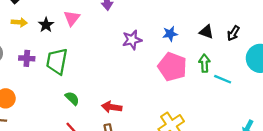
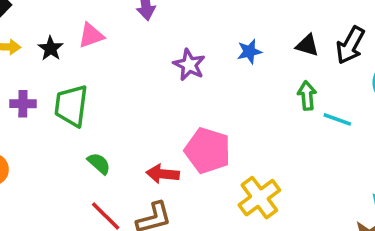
pink triangle: (72, 18) -> (91, 36), turned 36
black arrow: (233, 33) -> (350, 45), size x1.5
purple star: (132, 40) -> (189, 65), turned -30
pink pentagon: (172, 67) -> (208, 150), moved

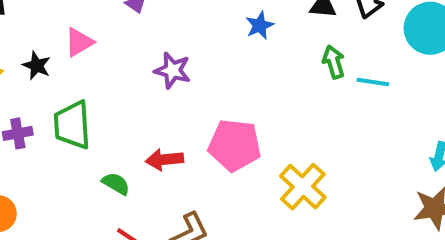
purple star: (189, 65) -> (173, 70), moved
red arrow: (163, 174) -> (164, 160), moved

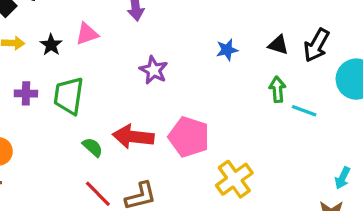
red arrow: (164, 160) -> (133, 137), size x1.4

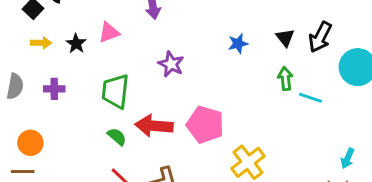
black triangle: (278, 45) -> (285, 38), turned 36
green trapezoid: (69, 96) -> (115, 91), moved

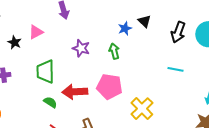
black arrow: (320, 37) -> (178, 32), moved
black triangle: (285, 38) -> (144, 21), moved
green arrow: (285, 79) -> (114, 51), moved
cyan line: (311, 98) -> (176, 69), moved

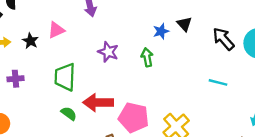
black arrow: (178, 32) -> (223, 39), turned 115
pink pentagon: (109, 87) -> (134, 117), moved

